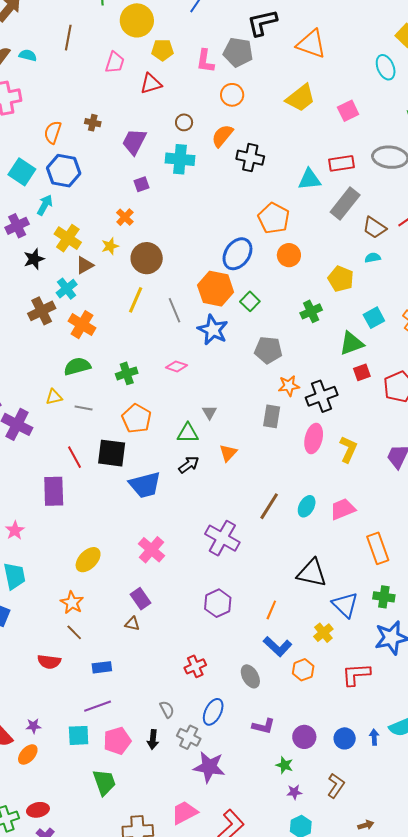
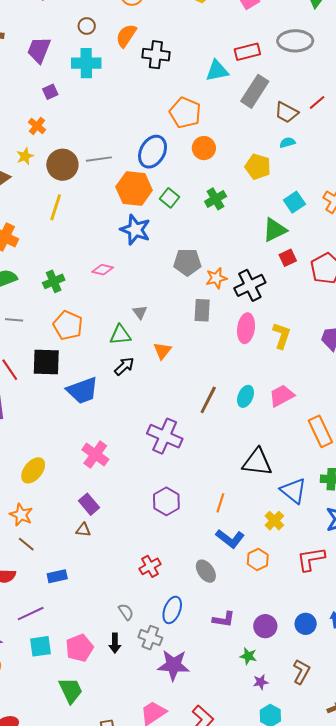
gray line: (175, 310) -> (99, 159), moved, turned -70
green cross: (311, 311) -> (216, 199), moved
gray pentagon: (268, 350) -> (187, 262), moved
purple line: (98, 706) -> (31, 614), moved

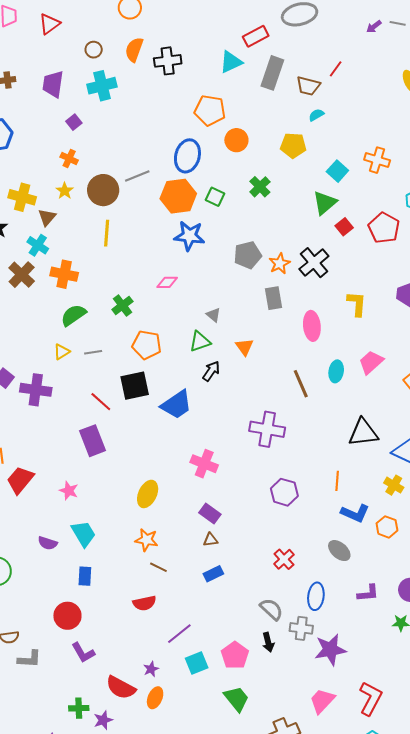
pink ellipse: (246, 328) -> (312, 326), moved
brown line: (208, 400) -> (301, 384), turned -36
blue rectangle: (57, 576) -> (213, 574), moved
gray semicircle: (126, 612) -> (271, 609), size x1.4

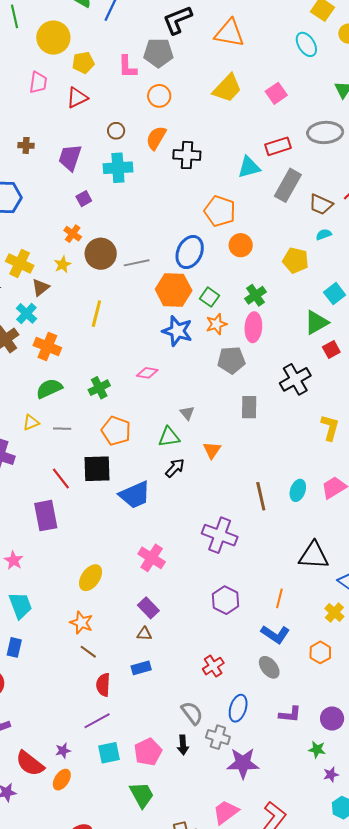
brown circle: (103, 190) -> (101, 254), moved
orange star: (280, 264) -> (216, 324), moved
pink ellipse: (312, 326) -> (253, 327), moved
blue L-shape: (355, 513) -> (275, 634), moved
red semicircle: (144, 603) -> (103, 685), moved, turned 95

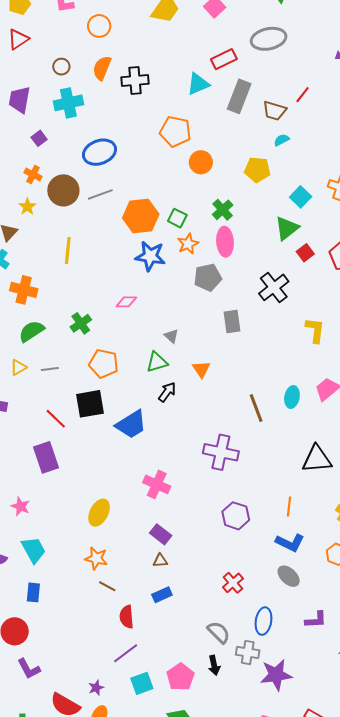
blue ellipse: (190, 252) -> (99, 152), moved, turned 52

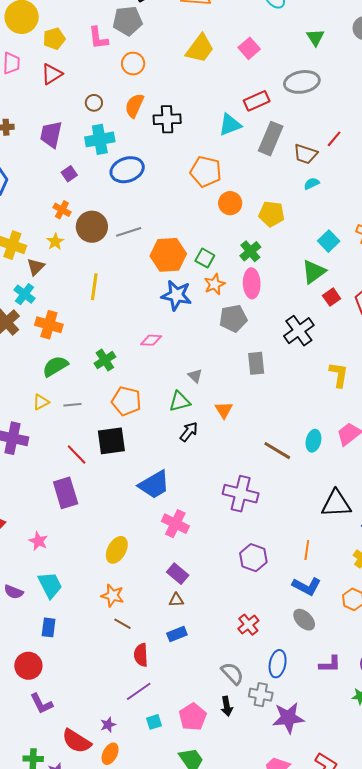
blue ellipse: (99, 152) -> (127, 170), moved
yellow pentagon: (257, 170) -> (272, 214), moved
brown line: (256, 408) -> (277, 451), turned -40
blue trapezoid: (131, 424) -> (154, 485), moved
cyan square: (142, 683) -> (154, 722), size x0.7

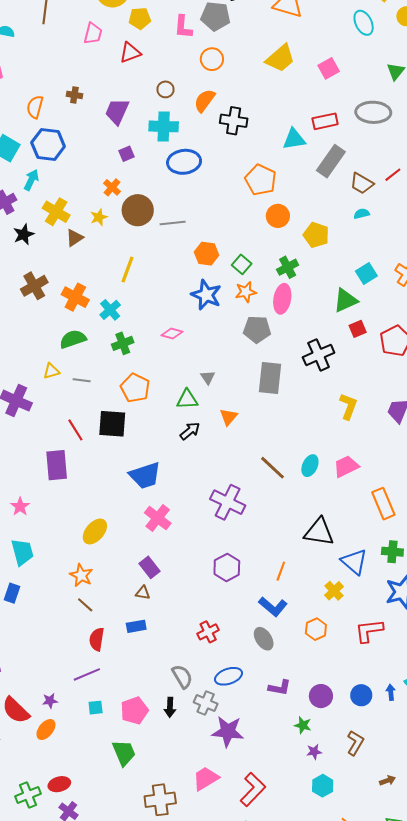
orange hexagon: (168, 255) -> (207, 254), size x0.7
cyan cross: (25, 294) -> (110, 310), moved
gray rectangle: (256, 363) -> (270, 378), size x1.4
blue ellipse: (278, 664) -> (229, 676), turned 48

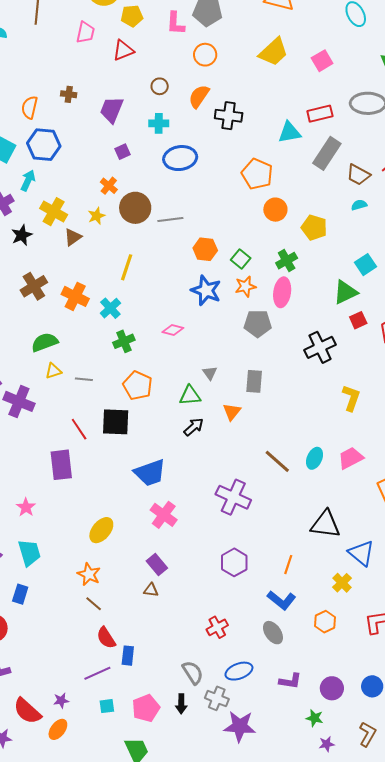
cyan cross: (164, 126) -> (159, 123), size x0.7
green semicircle: (73, 339) -> (45, 342), moved
gray rectangle: (270, 378) -> (254, 381), moved, size x0.7
blue rectangle: (136, 626) -> (128, 656), moved, turned -72
red semicircle: (97, 639) -> (106, 638), turned -40

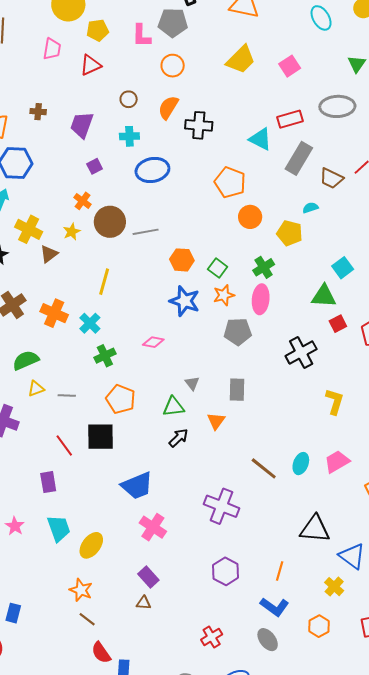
cyan triangle: (289, 132) -> (260, 139), turned 40
cyan semicircle: (359, 205) -> (310, 208), moved
green triangle: (345, 292) -> (324, 296), turned 32
purple rectangle: (61, 465) -> (48, 482), size x0.7
cyan trapezoid: (29, 553) -> (59, 528), moved

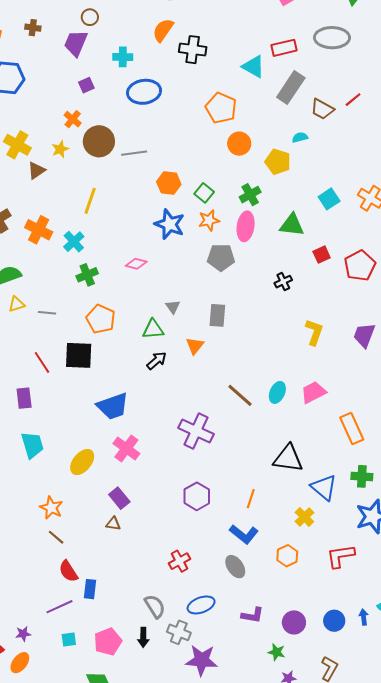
brown circle: (129, 99) -> (90, 17), moved
green triangle: (324, 296) -> (292, 225), moved
black cross: (301, 352) -> (283, 282), size x0.6
yellow ellipse: (91, 545) -> (82, 462), moved

